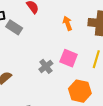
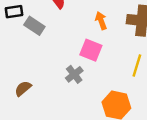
pink square: (69, 58) -> (91, 50), moved

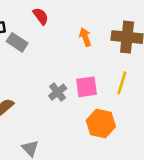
pink square: (91, 50) -> (86, 87), moved, turned -30

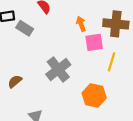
pink square: (86, 87) -> (94, 42), moved
gray cross: (58, 92) -> (58, 69), size x1.6

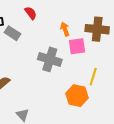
yellow line: (111, 62) -> (93, 77), moved
gray cross: (58, 69) -> (50, 59), moved, turned -35

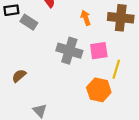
pink square: (77, 46) -> (99, 51), moved

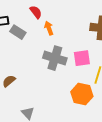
orange arrow: (86, 18) -> (49, 28), moved

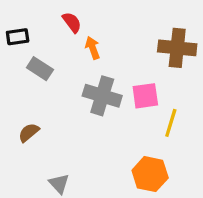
gray rectangle: (18, 32) -> (40, 69), moved
orange hexagon: (82, 94) -> (150, 174), moved

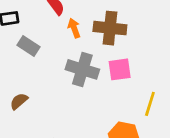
brown cross: (177, 48) -> (110, 28), moved
yellow line: (171, 123) -> (150, 104), moved

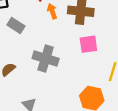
gray cross: (82, 69) -> (46, 58), moved

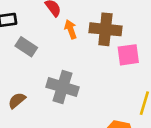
pink square: (88, 44) -> (128, 55), moved

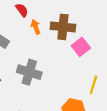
pink square: (128, 55) -> (81, 47), turned -30

